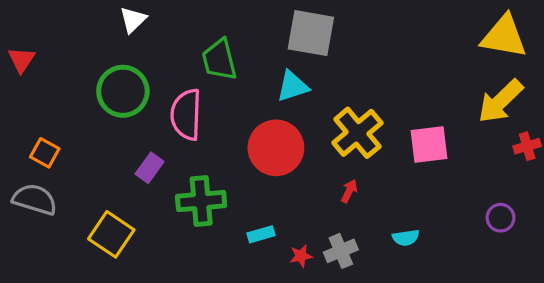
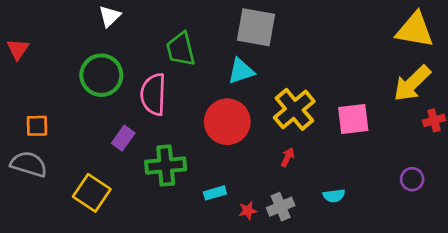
orange square: (45, 153) -> (37, 126), turned -30

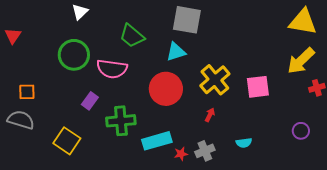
green trapezoid: (181, 49) -> (132, 36), turned -36
pink semicircle: (153, 94) -> (112, 69), turned -84
cyan rectangle: (215, 193) -> (157, 141), size x1.8

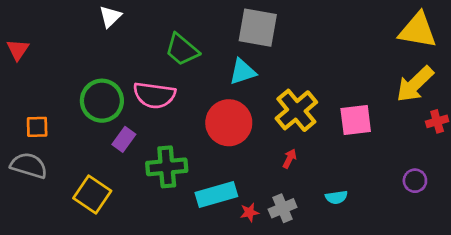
green circle: (74, 55) -> (102, 101), moved

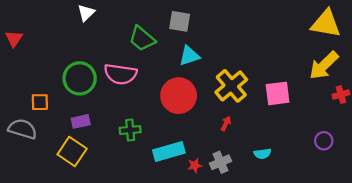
gray square: (258, 28) -> (180, 21), moved, size x0.7
orange square: (37, 127) -> (40, 102), moved
purple rectangle: (124, 139) -> (81, 121), moved, turned 42
green cross: (167, 167) -> (130, 130), size x0.7

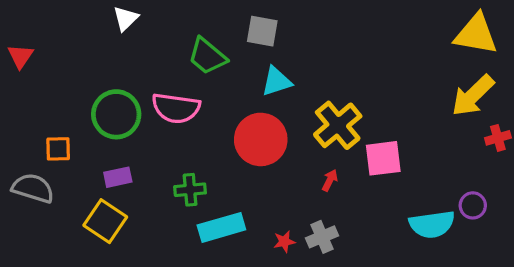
pink square: (278, 93) -> (383, 158), moved
cyan rectangle: (169, 152) -> (221, 227), moved
cyan semicircle: (262, 154) -> (432, 224), moved, size x1.8

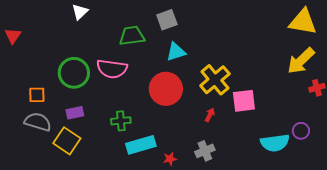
gray square: (262, 31) -> (167, 20), turned -30
green trapezoid: (207, 56) -> (132, 36), turned 132
gray semicircle: (33, 188) -> (38, 122), moved
red star: (284, 242) -> (170, 159), moved

